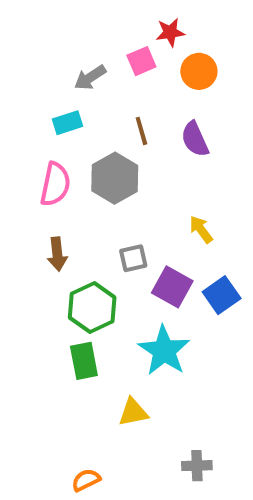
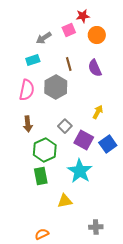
yellow arrow: (201, 229) -> (98, 112), turned 64
gray square: (133, 258) -> (65, 126), turned -32

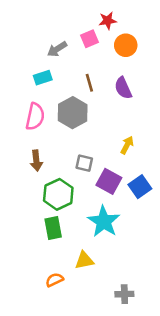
gray square: (65, 126) -> (84, 163), turned -32
orange semicircle: (42, 234) -> (54, 280), moved

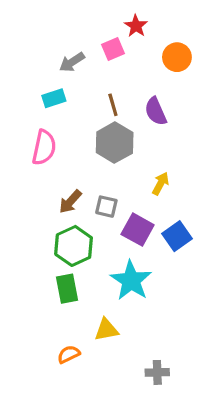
red star: (108, 21) -> (136, 26), turned -30
orange circle: (126, 45) -> (177, 57), moved
gray hexagon: (73, 113) -> (115, 143), moved
brown arrow: (36, 161) -> (70, 202), moved, turned 48

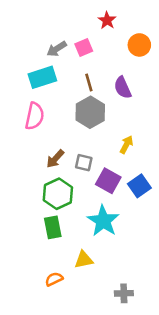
pink square: (113, 49) -> (84, 48), moved
cyan rectangle: (54, 98) -> (42, 77), size x1.5

